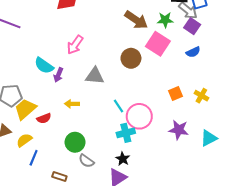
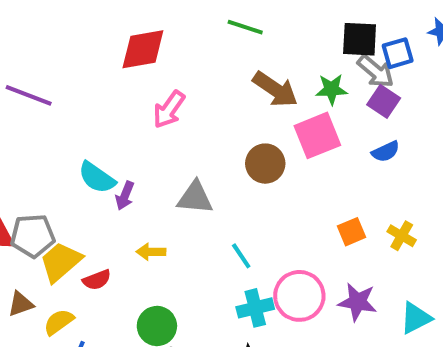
pink square: (158, 44) -> (317, 135), turned 35
pink arrow: (75, 45) -> (169, 109), moved
pink circle: (139, 116) -> (299, 296), moved

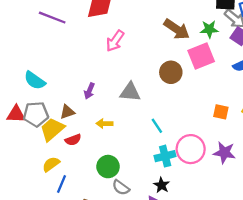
purple line: (29, 95) -> (52, 18), moved
cyan semicircle: (97, 178) -> (35, 80), moved
orange square: (352, 232) -> (221, 112), turned 35
brown triangle: (21, 304) -> (67, 112), moved

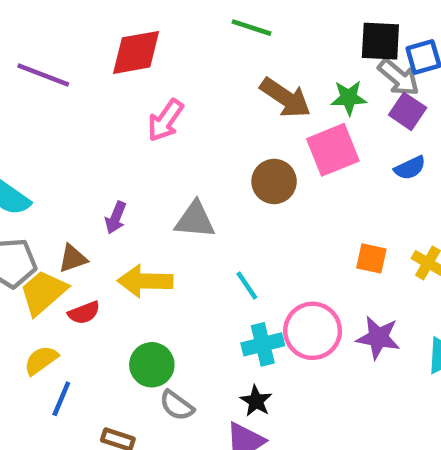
yellow arrow: (105, 123) -> (145, 281), size x1.6

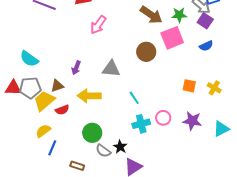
pink circle: (313, 331) -> (163, 118), size x0.6
black star: (256, 401) -> (120, 147), moved

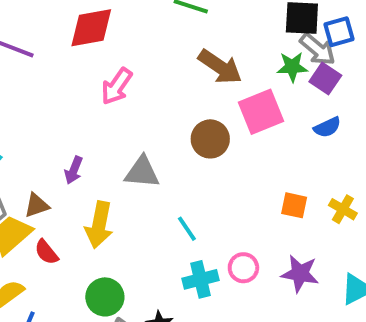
green star: (179, 15) -> (292, 67), moved
yellow arrow: (89, 96) -> (99, 225), turned -80
red semicircle: (62, 110) -> (46, 252), turned 72

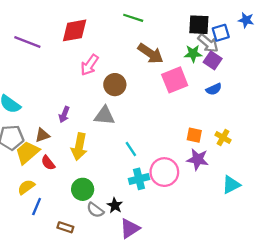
brown circle: (210, 139) -> (115, 85), moved
pink circle: (243, 268) -> (164, 172), size x1.6
purple star: (300, 274) -> (198, 159), moved

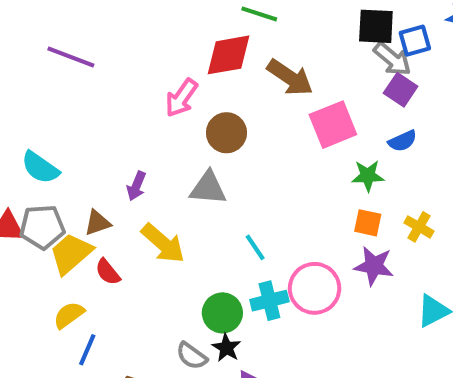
red diamond: (75, 30) -> (229, 55), moved
green star: (193, 53) -> (368, 176), moved
yellow arrow: (79, 147) -> (163, 243), turned -60
green circle: (83, 189) -> (222, 313), moved

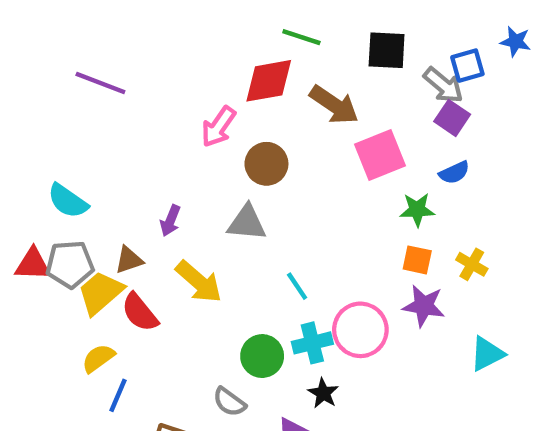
black square: (376, 26) -> (387, 50), moved
red semicircle: (108, 272) -> (140, 312), size x1.4
black star: (226, 348) -> (323, 393), moved

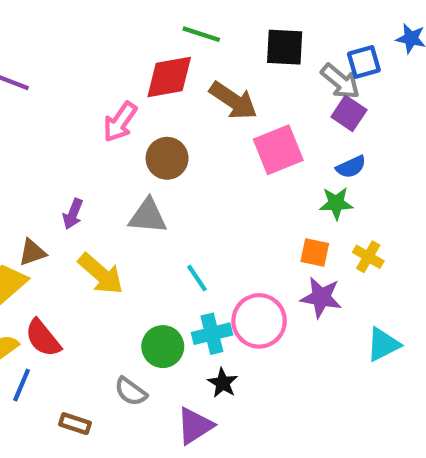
green star: (417, 210) -> (336, 203), moved
red semicircle: (140, 312) -> (43, 338), moved

